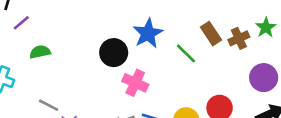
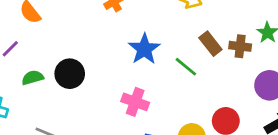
brown cross: (239, 38) -> (240, 46), turned 36
black circle: (114, 53) -> (70, 74), moved

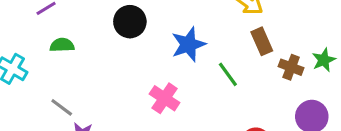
brown rectangle: (210, 44) -> (262, 41), moved
black circle: (70, 74) -> (130, 22), moved

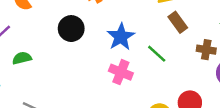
brown cross: (291, 67) -> (206, 50), moved
pink cross: (165, 98) -> (121, 72), moved

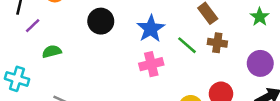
brown cross: (206, 50) -> (217, 43), moved
pink cross: (121, 72) -> (151, 64), turned -35

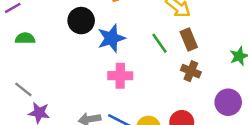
blue star: (151, 29) -> (111, 38), moved
green line: (187, 45) -> (159, 43), moved

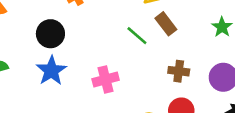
blue star: (111, 38) -> (51, 71), moved
brown cross: (191, 71) -> (179, 71), moved

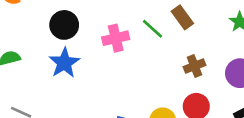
brown cross: (179, 71) -> (195, 66), turned -30
pink cross: (106, 80) -> (116, 38), moved

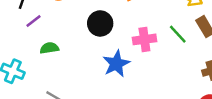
blue star: (64, 63) -> (116, 64), moved

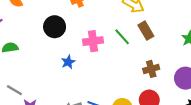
blue star: (116, 64) -> (68, 62), size x0.6

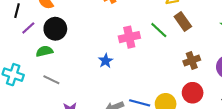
black circle: (55, 27) -> (55, 29), moved
gray line: (14, 90) -> (51, 80), moved

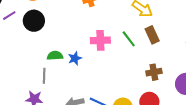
green semicircle: (44, 51) -> (55, 56), moved
gray line: (51, 80) -> (44, 76), moved, turned 56

